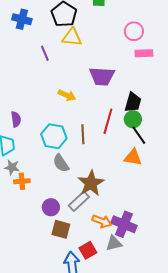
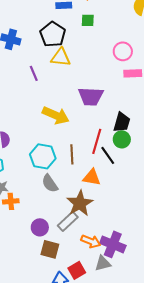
yellow arrow: (67, 95) -> (56, 115), size x1.5
black line: (139, 135) -> (108, 155), moved
orange triangle: (133, 157) -> (92, 177), moved

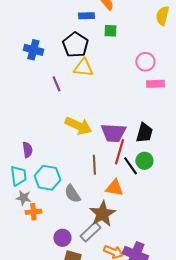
purple trapezoid: (91, 96) -> (113, 133), moved
green circle: (122, 139) -> (144, 161), moved
cyan hexagon: (43, 156) -> (47, 178), moved

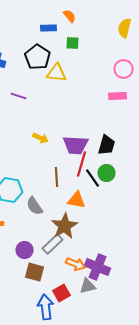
pink circle: (145, 62) -> (124, 69), moved
yellow triangle: (83, 68) -> (56, 73), moved
purple line: (56, 84) -> (18, 96), turned -49
yellow arrow: (78, 126) -> (40, 138), size x0.6

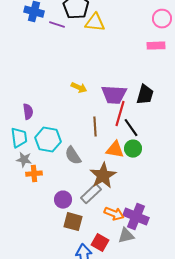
purple line: (18, 96) -> (57, 25), moved
green circle: (106, 173) -> (133, 149), moved
red square: (62, 293) -> (100, 243), turned -30

